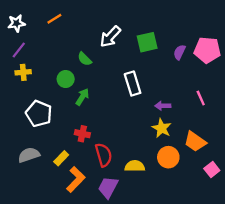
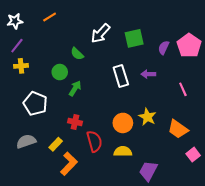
pink pentagon: (207, 50) -> (189, 46), turned 30
purple arrow: (163, 106) -> (148, 74), moved
orange circle: (168, 157) -> (123, 123), moved
purple trapezoid: (108, 187) -> (148, 171), moved

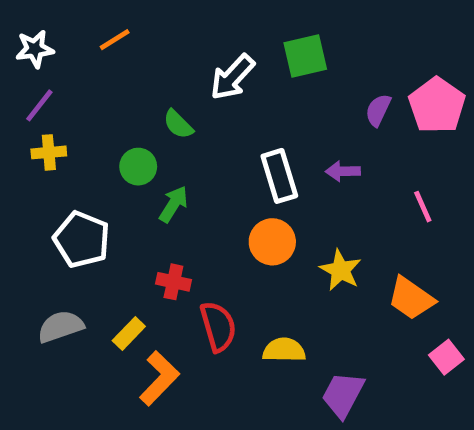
green square: (134, 38) -> (305, 56), moved
orange circle: (123, 123) -> (272, 242), moved

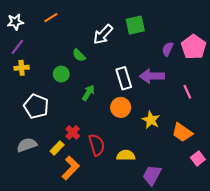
purple arrow: (343, 171) -> (152, 76), size x1.6
green arrow: (173, 204) -> (88, 93), moved
red cross: (173, 282) -> (73, 132), moved, turned 32

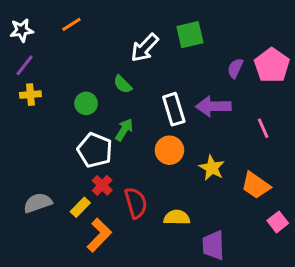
green semicircle: (79, 55) -> (123, 84), moved
white pentagon: (36, 106) -> (95, 150), moved
purple trapezoid: (152, 175) -> (213, 245), turned -30

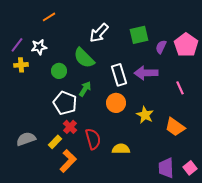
white star: (22, 30) -> (39, 47), moved
green square: (190, 35) -> (139, 35), moved
green semicircle: (123, 84) -> (84, 58), size x1.6
pink square: (278, 222) -> (190, 168), moved
purple trapezoid: (213, 245) -> (166, 168), moved

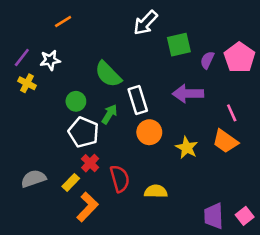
white arrow: (99, 33) -> (145, 23), moved
yellow cross: (21, 65) -> (27, 83), turned 32
green circle: (59, 71) -> (76, 101), moved
white rectangle: (119, 75) -> (138, 100), moved
orange trapezoid: (175, 127) -> (225, 141), moved

